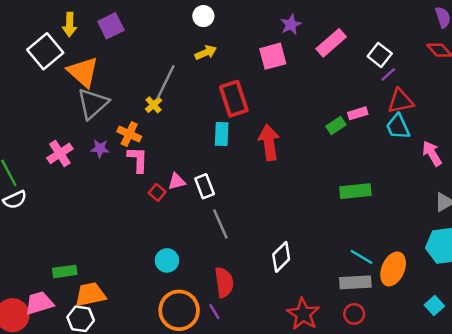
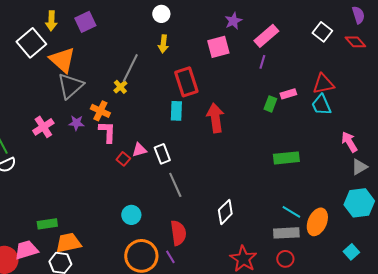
yellow arrow: (206, 53) -> (163, 44), turned 120
white square: (380, 55) -> (322, 32), moved
purple line: (388, 74) -> (262, 62), moved, turned -32
green rectangle: (336, 125) -> (270, 104), turned -35
pink arrow: (432, 153) -> (349, 142), moved

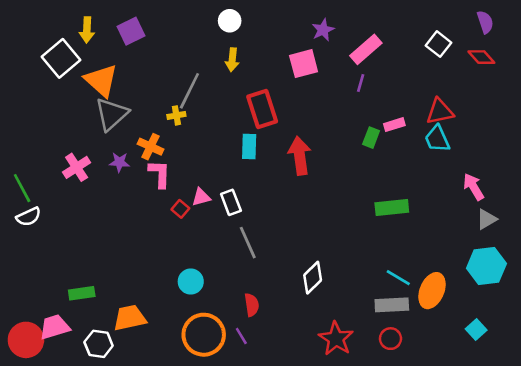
yellow cross: (120, 87) -> (176, 115), turned 32
red semicircle: (178, 233) -> (252, 305), size x0.7
orange trapezoid: (68, 243) -> (130, 318), moved

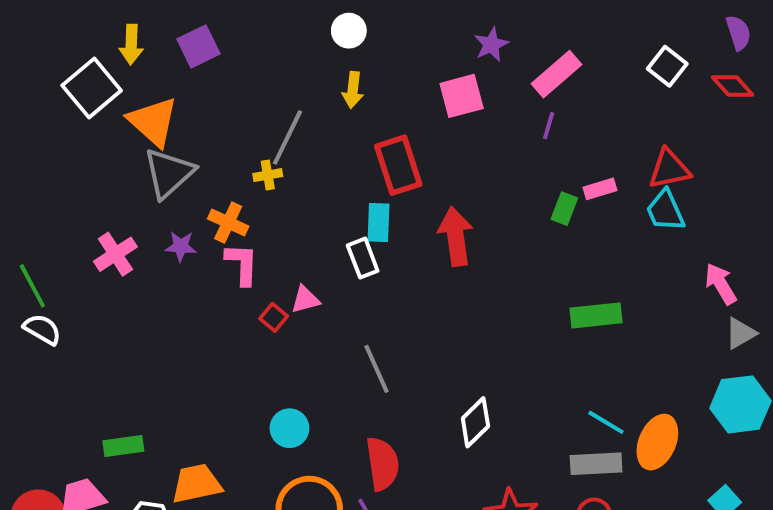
white rectangle: (231, 202) -> (363, 258), moved
white semicircle: (29, 217) -> (42, 329), turned -125
red semicircle: (252, 305) -> (382, 464), size x1.5

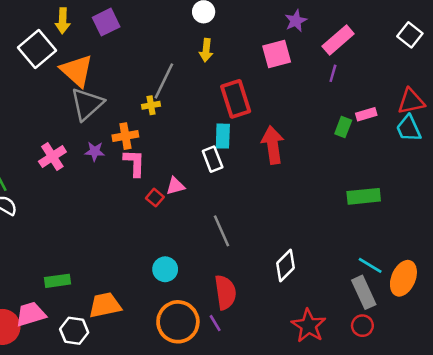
orange cross: (228, 223) -> (125, 136), turned -35
gray rectangle: (596, 464) -> (364, 292), turned 68

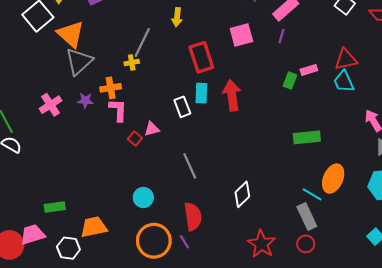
pink square: (277, 54) -> (241, 35), moved
cyan rectangle: (223, 136) -> (201, 93), moved
orange ellipse: (403, 278) -> (333, 179), moved

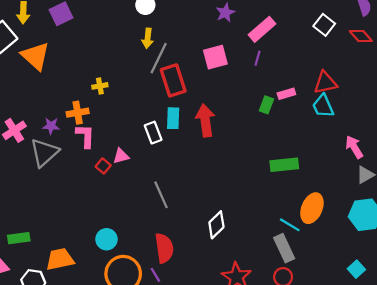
gray line: (142, 42) -> (159, 58), moved
gray triangle: (79, 61) -> (44, 153), moved
cyan circle: (143, 198) -> (106, 239), moved

